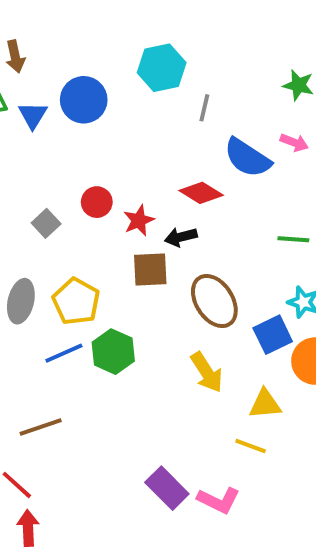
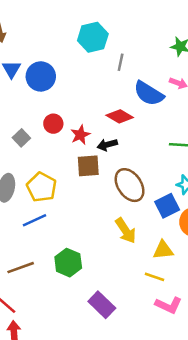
blue circle: (84, 100) -> (41, 76), moved
green hexagon: (113, 352) -> (68, 263), moved
pink L-shape: (219, 500) -> (169, 305), moved

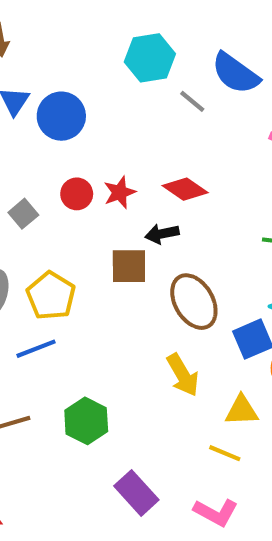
gray line: (121, 62) -> (192, 101), turned -66
blue semicircle: (149, 93) -> (236, 73), moved
red star: (80, 135) -> (120, 192), moved
pink L-shape: (169, 305) -> (216, 512), moved

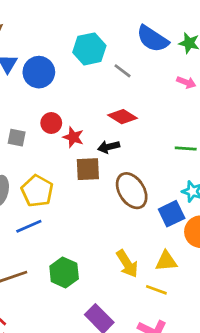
cyan hexagon: (150, 58) -> (89, 49), moved
gray line: (192, 101) -> (122, 71), moved
red star: (120, 192) -> (73, 137), moved, turned -30
gray square: (23, 214) -> (17, 138), turned -36
yellow arrow: (183, 375) -> (127, 264), moved

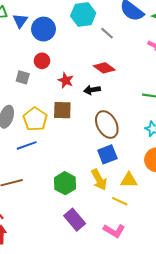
red circle: (51, 123) -> (42, 61), moved
brown square: (88, 169) -> (62, 110), moved
blue square: (172, 214) -> (107, 154), moved
green hexagon: (64, 272) -> (65, 183), moved

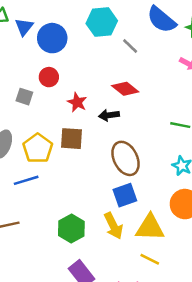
yellow triangle: (129, 180) -> (150, 228), size x1.4
yellow line: (120, 201) -> (150, 259), moved

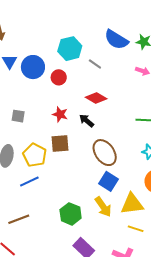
red circle: (49, 77) -> (59, 77), moved
black arrow: (109, 115) -> (87, 121), turned 56
blue square: (125, 195) -> (109, 181), turned -30

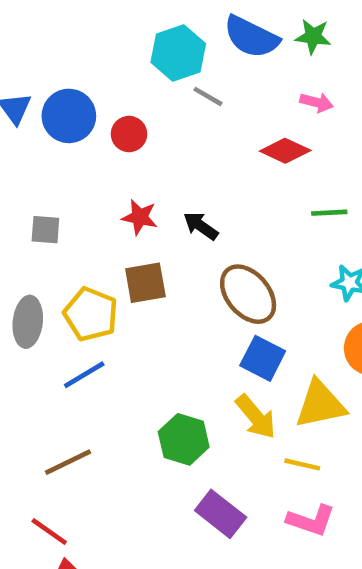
cyan hexagon: (70, 49) -> (178, 53), moved
red diamond: (96, 98) -> (285, 151), moved
yellow line: (136, 229) -> (302, 464), moved

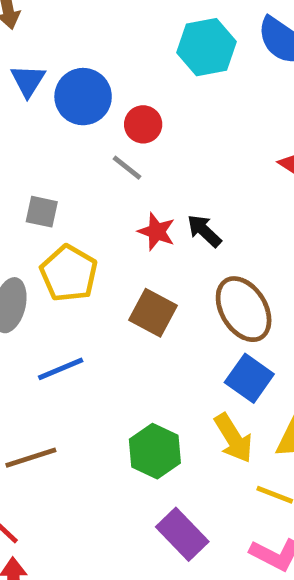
gray line: (208, 96) -> (127, 168), moved
red star: (140, 217) -> (157, 232), moved
brown square: (145, 283) -> (153, 313), moved, turned 30
yellow pentagon: (91, 314) -> (69, 273), moved

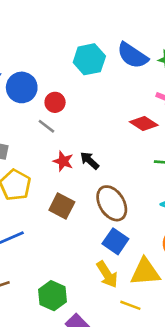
green hexagon: (155, 451) -> (53, 296), moved

